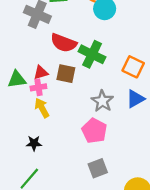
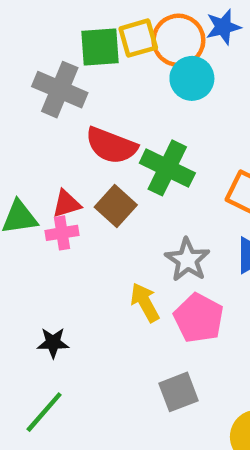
brown square: (66, 74) -> (116, 206), turned 30
yellow arrow: (42, 108) -> (145, 302), moved
pink pentagon: (94, 131) -> (199, 318), moved

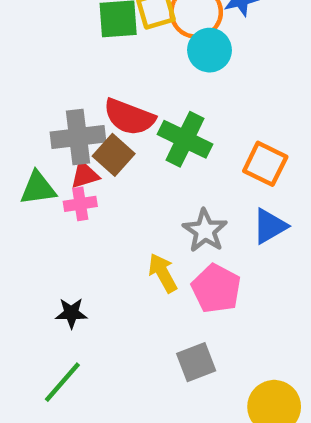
gray cross: (60, 90) -> (78, 137), moved, turned -30
brown square: (116, 206) -> (114, 155), moved

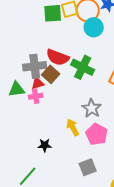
black star: (71, 313) -> (45, 145), moved

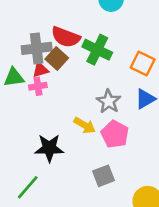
yellow arrow: (73, 127) -> (85, 125), turned 150
black star: (45, 145) -> (49, 148), size x1.6

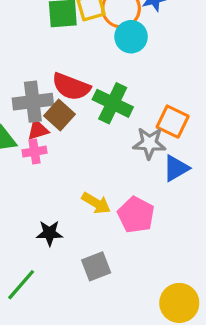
gray star: (109, 101) -> (149, 143), moved, turned -30
black star: (49, 148) -> (49, 233), size x0.7
gray square: (104, 176) -> (96, 266), moved

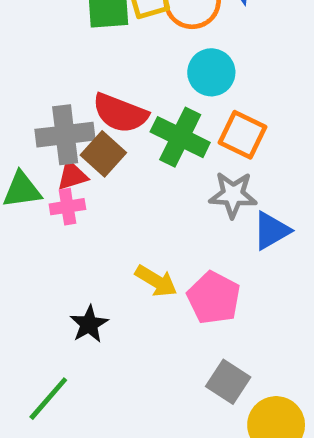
cyan circle: (131, 37) -> (211, 72), moved
orange square: (173, 122) -> (243, 135), moved
black star: (49, 233) -> (89, 324), turned -30
gray square: (96, 266) -> (228, 382), moved, turned -36

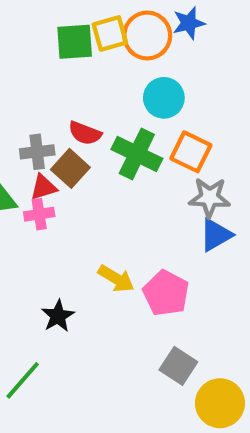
red semicircle: (120, 113) -> (85, 133), size x0.7
gray cross: (65, 135) -> (37, 152), size x0.7
gray star: (233, 195) -> (210, 198), moved

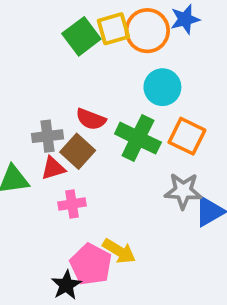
green square: (75, 42) -> (81, 36), turned -33
gray star: (210, 198) -> (183, 191), moved
pink cross: (39, 214) -> (72, 204), moved
pink pentagon: (166, 293) -> (91, 264), moved

